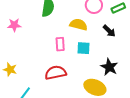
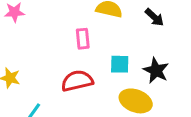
cyan square: (84, 48) -> (120, 64), moved

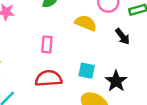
pink rectangle: (83, 39) -> (47, 44), moved

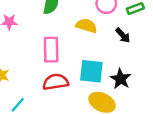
pink rectangle: (47, 44) -> (51, 50), size x1.5
cyan square: (87, 71) -> (91, 71), size x1.5

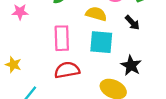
cyan square: (91, 71) -> (101, 42), moved

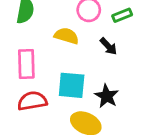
cyan square: (101, 42) -> (72, 85), moved

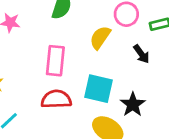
yellow semicircle: (66, 36) -> (100, 38), turned -80

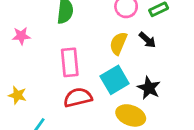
yellow semicircle: (100, 38) -> (118, 43), moved
cyan square: (98, 89) -> (115, 80), turned -32

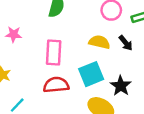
pink star: (21, 36) -> (14, 34), moved
yellow semicircle: (118, 43) -> (99, 42), turned 72

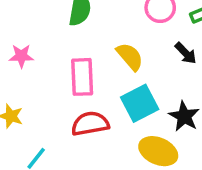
yellow semicircle: (99, 42) -> (130, 57), moved, turned 42

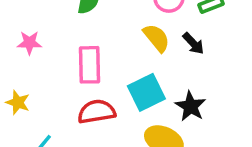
yellow semicircle: (130, 57) -> (156, 38), moved

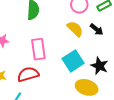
red semicircle: (97, 112) -> (28, 74), moved

